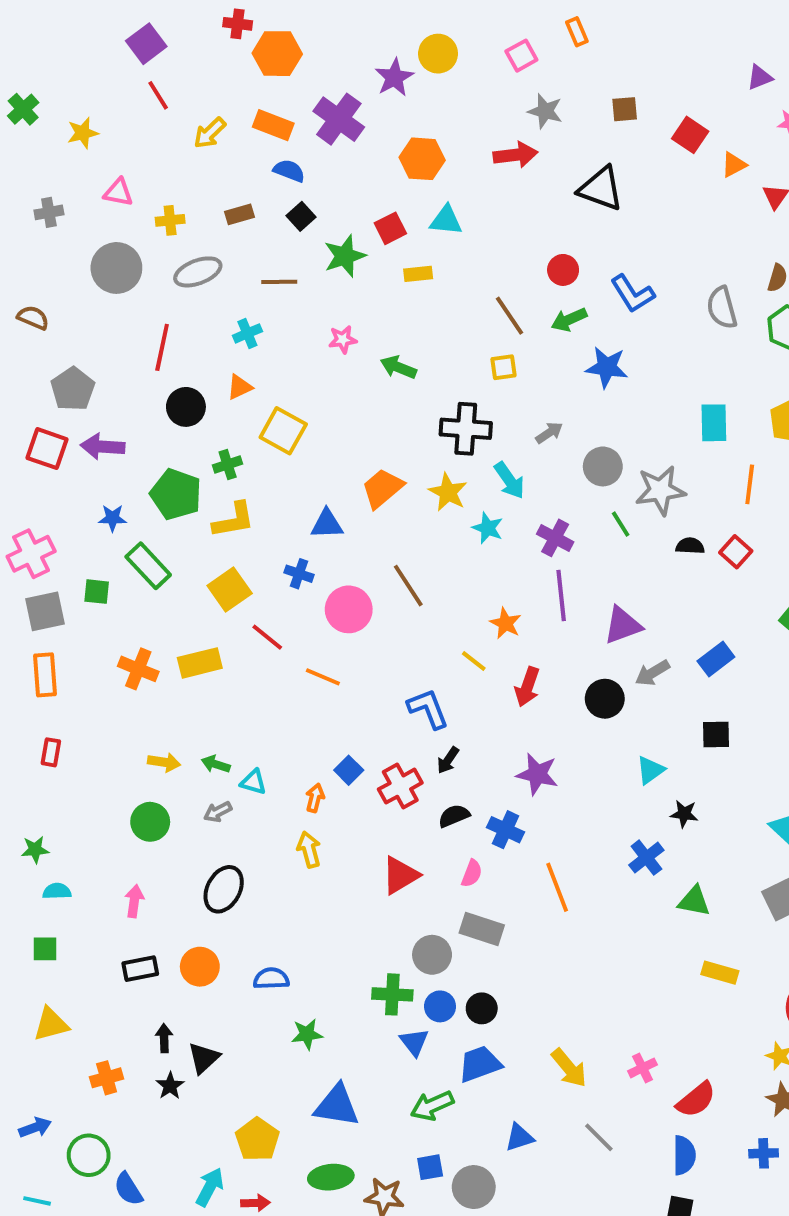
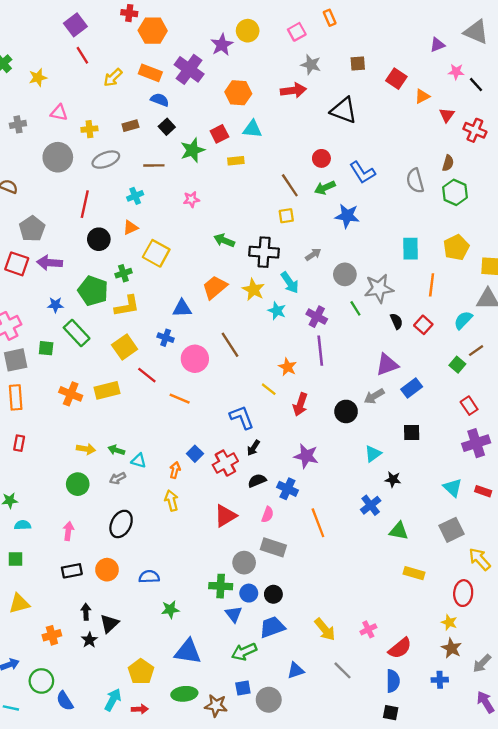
green arrow: (398, 367) -> (224, 240), moved
black semicircle: (690, 546) -> (396, 321), turned 63
purple triangle: (623, 625) -> (387, 365), moved

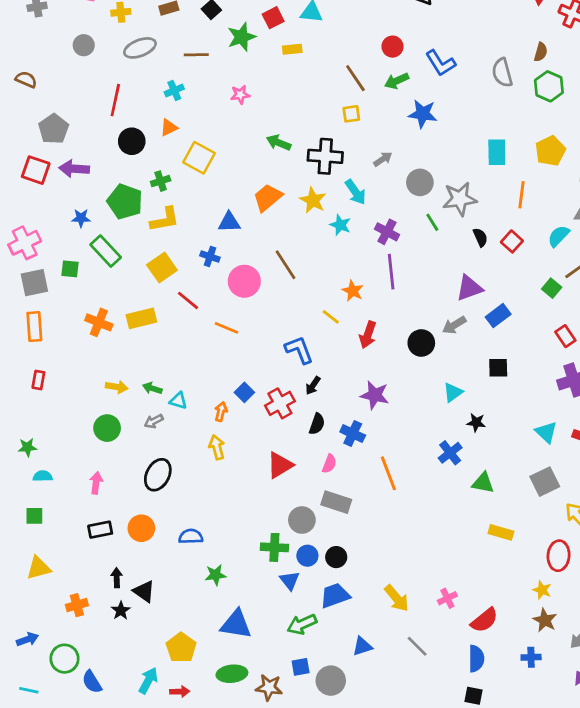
gray circle: (58, 157) -> (84, 45), size x0.6
black semicircle: (257, 481) -> (317, 424), turned 132
black triangle: (109, 624) -> (144, 591), turned -42

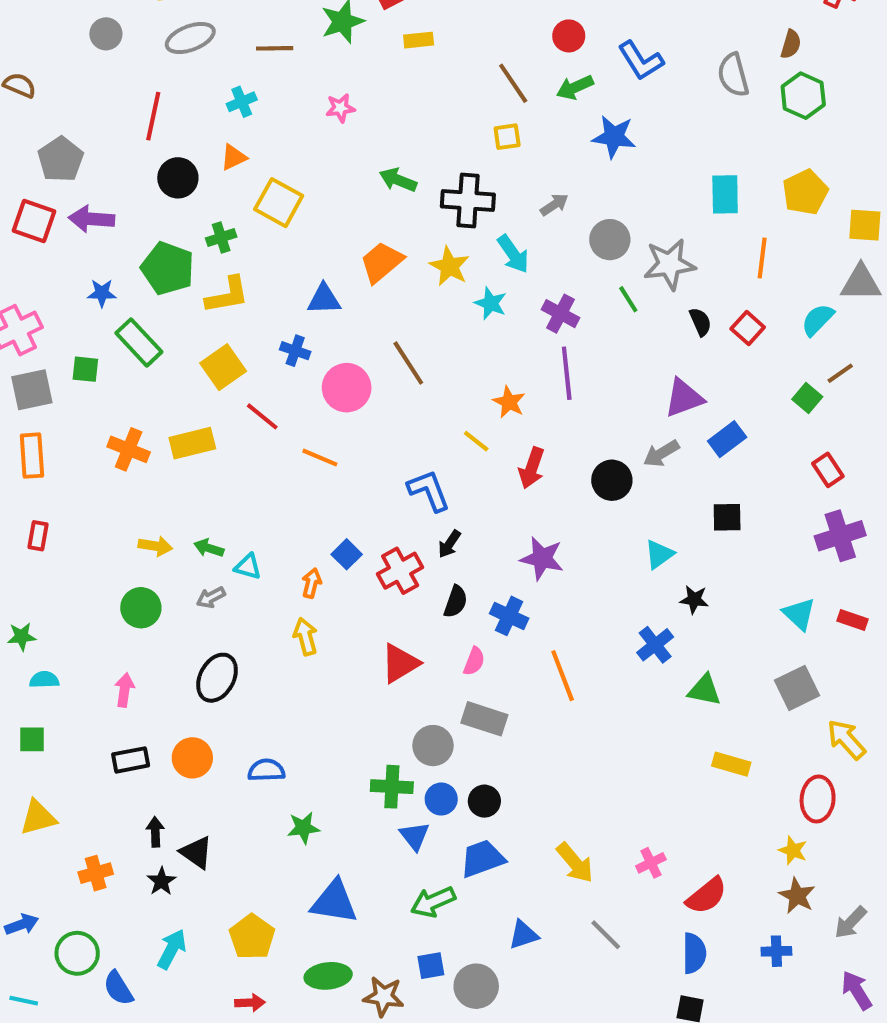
cyan arrow: (148, 681) -> (172, 949), moved

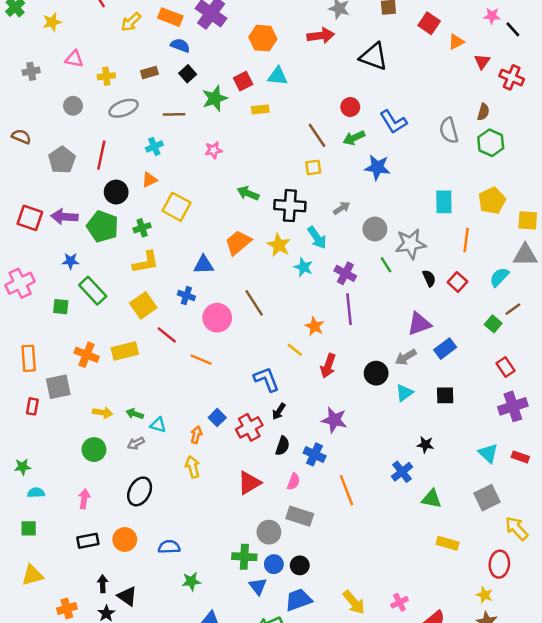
gray pentagon: (61, 159) -> (62, 160), moved
green pentagon: (168, 268) -> (103, 227), moved
gray square: (32, 390) -> (58, 387), moved
cyan triangle: (659, 554) -> (404, 393), moved

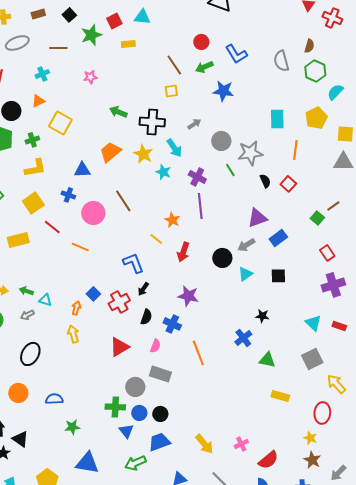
cyan semicircle: (499, 277) -> (335, 92), moved

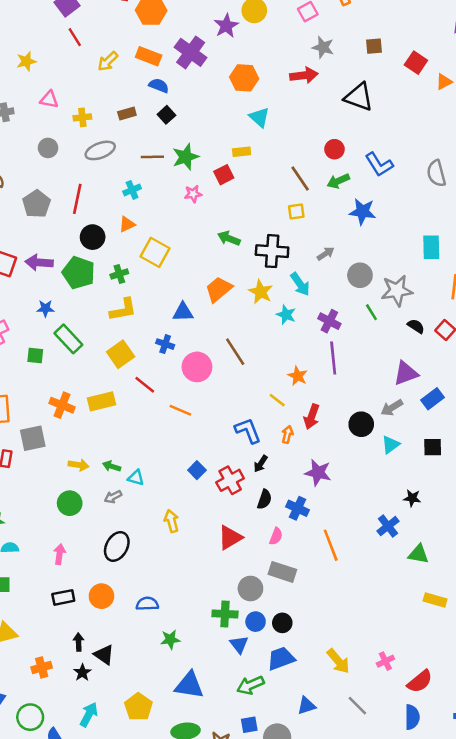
cyan triangle: (142, 17) -> (259, 117), turned 36
red square: (114, 21) -> (224, 175), moved
green star: (91, 35) -> (186, 157), moved
black semicircle: (265, 181) -> (416, 326), turned -32
orange arrow: (76, 308) -> (287, 434), moved

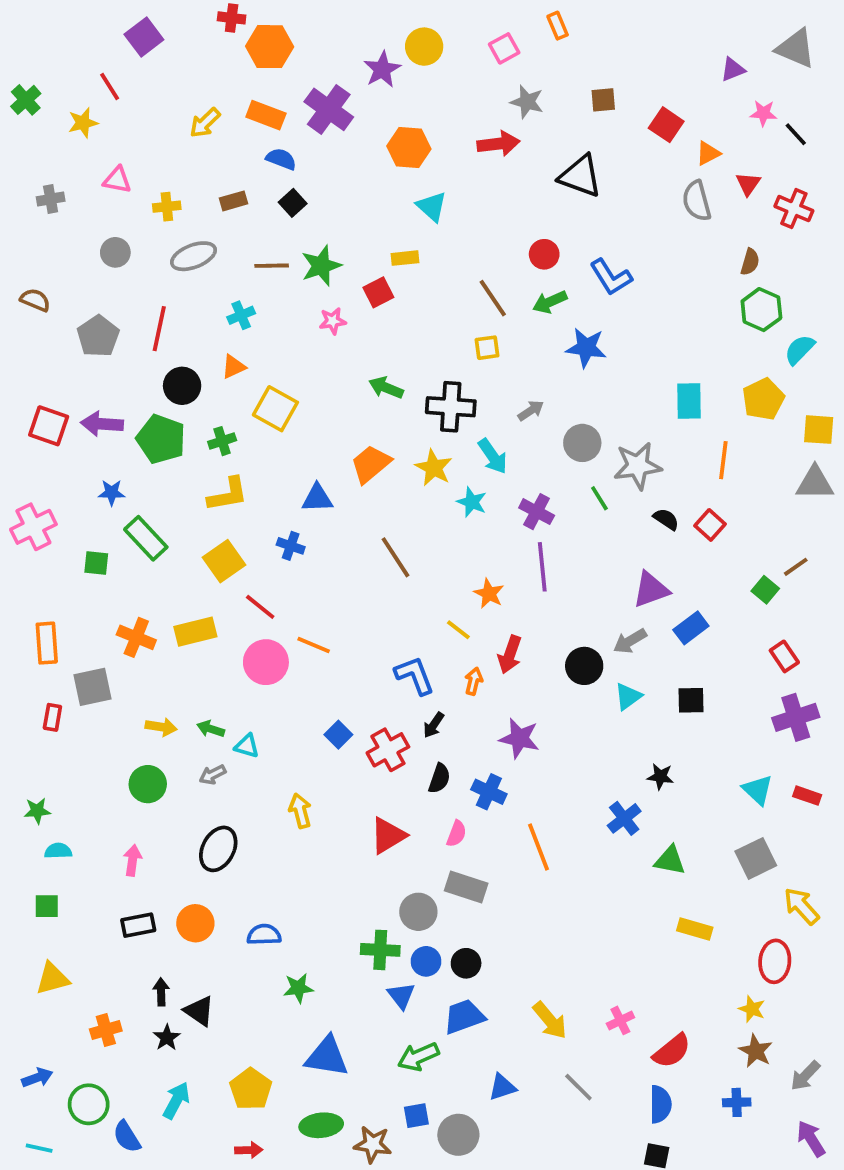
red line: (75, 37) -> (110, 87), moved
gray semicircle: (436, 173) -> (697, 201), moved
pink circle: (197, 367) -> (266, 662), moved

